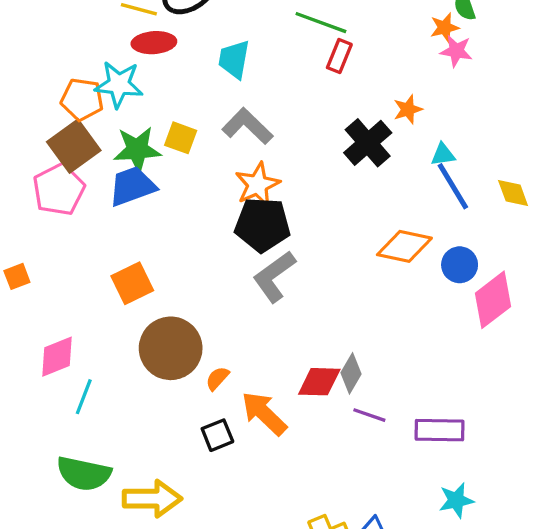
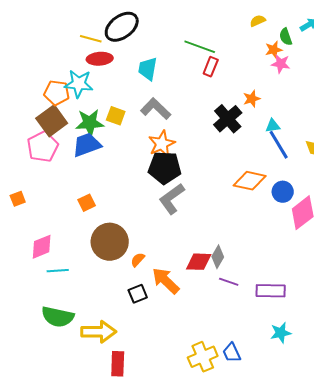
orange square: (132, 283) -> (87, 203), size x0.7
cyan line: (84, 397) -> (58, 271), turned 65

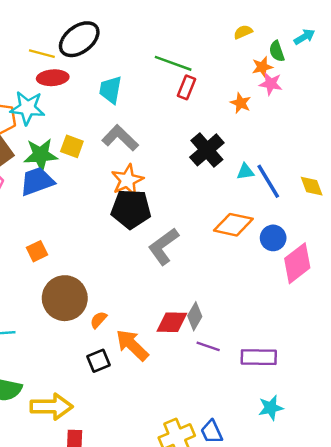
orange star: (252, 99) -> (241, 103), moved, turned -30
cyan triangle: (273, 126) -> (245, 172), moved
gray L-shape: (172, 199) -> (164, 246), moved

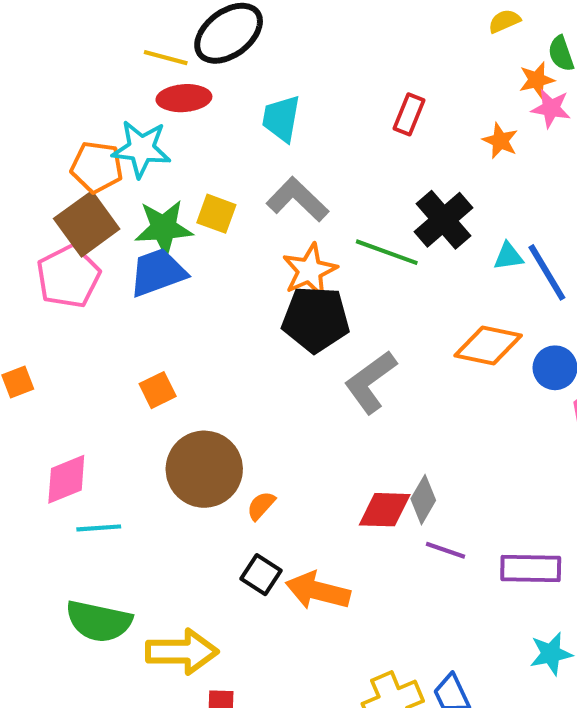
green line: (173, 63) -> (387, 252), moved
orange arrow: (132, 345) -> (318, 591), moved, turned -30
black square: (98, 361) -> (261, 575), turned -35

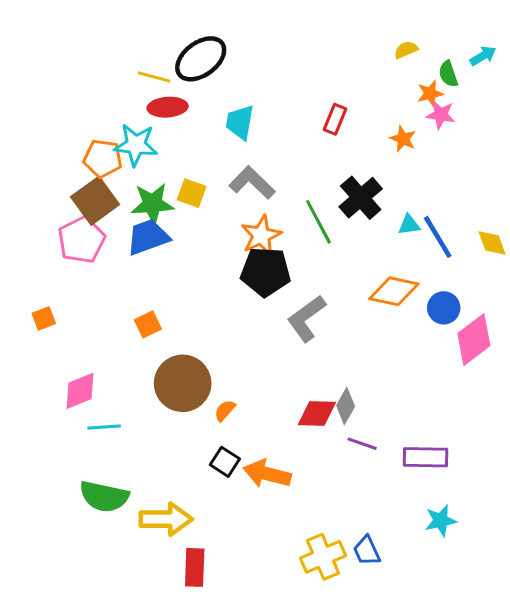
green line: (387, 252) -> (318, 222), turned 42

